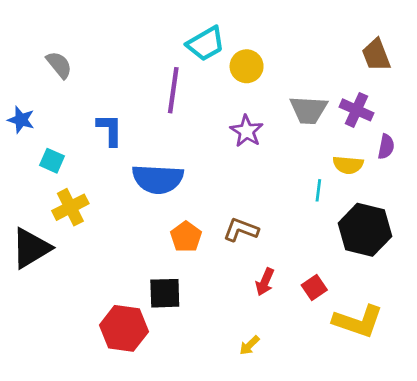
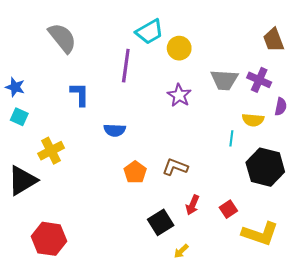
gray semicircle: (59, 65) -> (62, 38), moved, size x1.5
cyan square: (52, 161) -> (19, 117), moved
blue semicircle: (158, 179) -> (115, 130), size x0.6
black square: (165, 293) -> (161, 222), moved, turned -30
red hexagon: (124, 328) -> (49, 239), moved

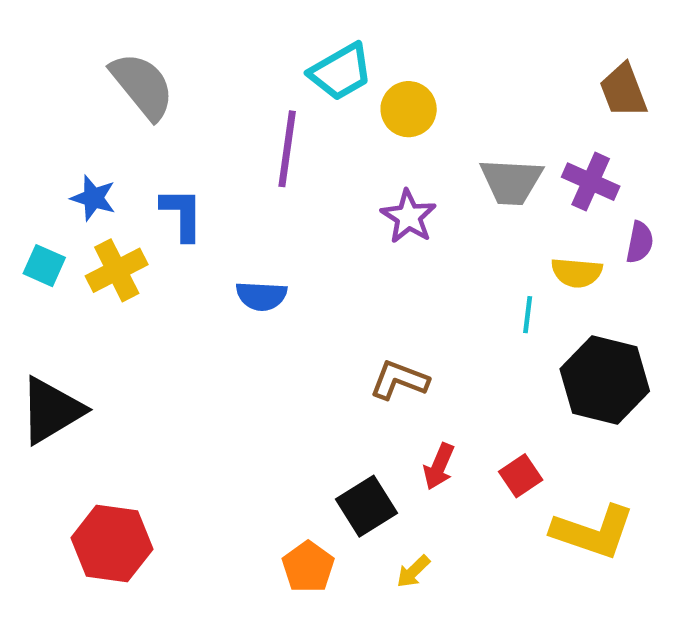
blue star: (15, 87) -> (93, 198), moved
yellow cross: (51, 151) -> (117, 270), moved
orange pentagon: (135, 172) -> (308, 567), moved

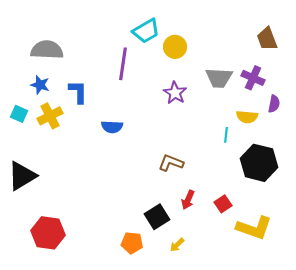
gray semicircle: (142, 86) -> (47, 50), moved, turned -48
orange pentagon: (308, 567) -> (132, 243), turned -30

